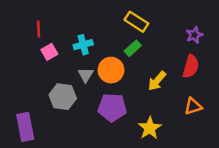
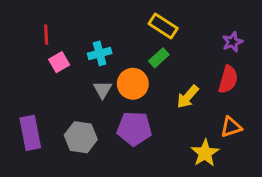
gray hexagon: (63, 97) -> (81, 137), moved
purple rectangle: (25, 127) -> (30, 133), moved
yellow star: (150, 128) -> (205, 153), moved

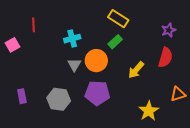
pink square: (59, 62) -> (13, 45), moved
orange triangle: (231, 127) -> (178, 94), moved
purple rectangle: (30, 133) -> (22, 96), size x0.6

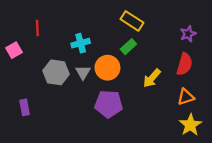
orange triangle: (178, 94) -> (186, 97), moved
gray hexagon: (59, 99) -> (56, 72), moved
yellow star: (149, 111) -> (190, 125), moved

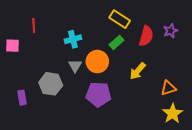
pink square: (14, 50) -> (12, 46), turned 32
red semicircle: (185, 64) -> (146, 36), moved
gray hexagon: (56, 72) -> (51, 84), moved

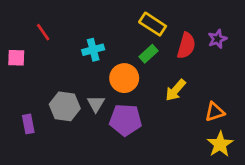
red line: (34, 25) -> (43, 32), turned -32
gray triangle: (75, 66) -> (96, 104), moved

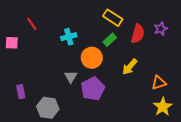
gray hexagon: (65, 106) -> (48, 108), moved
purple pentagon: (126, 120) -> (93, 89), turned -30

